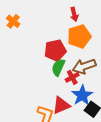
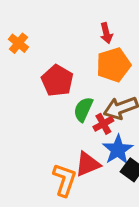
red pentagon: (55, 50) -> (57, 81), moved, turned -30

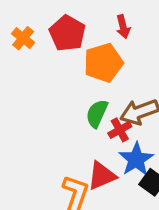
orange pentagon: (113, 65) -> (103, 63), moved
red pentagon: (57, 81) -> (67, 33), moved

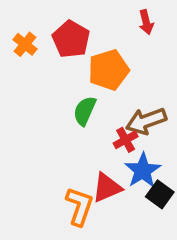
red arrow: (123, 27) -> (146, 22), moved
green semicircle: (97, 114) -> (85, 111), moved

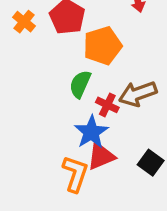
red cross: (126, 140) -> (107, 105), moved, turned -35
blue star: (143, 171) -> (91, 132), moved

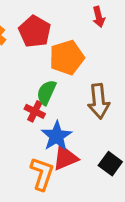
brown arrow: (138, 94) -> (99, 101), turned -76
red cross: (107, 105) -> (35, 111), moved

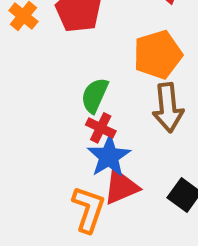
orange pentagon: (67, 58) -> (158, 55), moved
red cross: (35, 111) -> (101, 128), moved

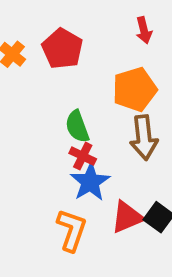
green semicircle: (95, 95) -> (77, 126), turned -44
red triangle: (121, 187) -> (127, 217), moved

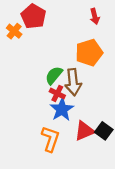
red pentagon: (62, 49) -> (33, 16), moved
green semicircle: (77, 126) -> (54, 75), turned 60
brown arrow: (144, 138) -> (73, 82), moved

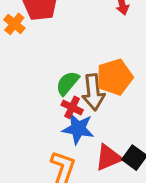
orange pentagon: (89, 53) -> (115, 77), moved
blue star: (62, 109) -> (78, 129), turned -30

